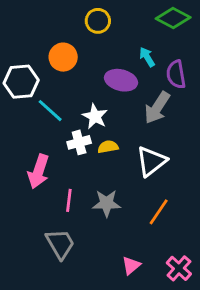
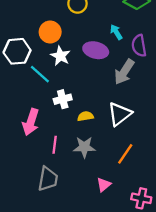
white star: (95, 116) -> (60, 56), moved
yellow semicircle: (108, 147) -> (85, 116), moved
gray trapezoid: (60, 244) -> (48, 179), turned 40
pink triangle: (131, 265) -> (104, 185), moved
pink cross: (179, 268) -> (141, 198), turned -30

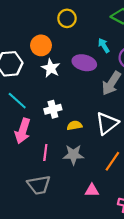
cyan line: (40, 74) -> (17, 101), moved
gray trapezoid: (48, 179) -> (39, 185), turned 70
pink triangle: (104, 185) -> (92, 190), turned 40

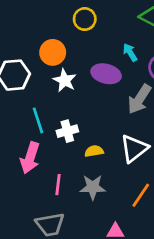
cyan line: (17, 101) -> (38, 120), moved, turned 30

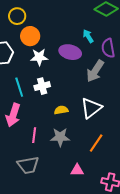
yellow circle: (85, 19) -> (17, 16), moved
white star: (65, 80) -> (39, 57), turned -30
white cross: (67, 131) -> (42, 86), moved

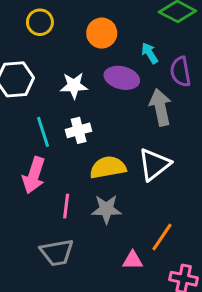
orange circle: (30, 36) -> (102, 33), moved
gray arrow: (95, 71) -> (160, 107), turned 135
yellow semicircle: (61, 110) -> (108, 167), size x1.6
orange line: (96, 143) -> (162, 237), moved

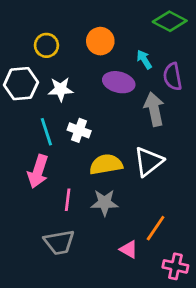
yellow circle: (40, 22) -> (46, 45), moved
white star: (74, 86) -> (61, 89), moved
white cross: (79, 130) -> (79, 130), turned 35
pink triangle: (133, 260) -> (129, 249), turned 30

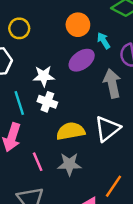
orange circle: (100, 41) -> (78, 25), moved
purple ellipse: (119, 82) -> (82, 60), turned -50
white star: (61, 89) -> (44, 76), moved
pink line: (68, 200) -> (38, 162), turned -30

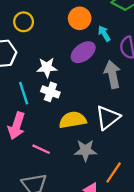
pink line: (38, 162) -> (41, 149), turned -42
gray star: (69, 164) -> (85, 150), moved

